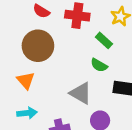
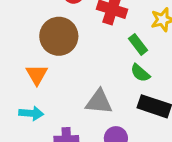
green semicircle: (99, 65) -> (140, 73), moved
gray triangle: (81, 93) -> (99, 102), turned -35

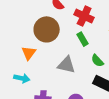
green rectangle: (138, 44) -> (82, 39), moved
gray triangle: (99, 102) -> (66, 65), moved

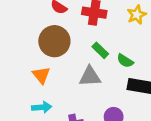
green rectangle: (82, 39) -> (100, 50), moved

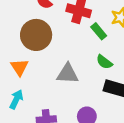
green rectangle: (100, 50) -> (99, 31), moved
cyan arrow: (42, 107) -> (16, 99), turned -66

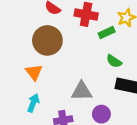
green rectangle: (99, 31) -> (107, 32), turned -70
gray triangle: (68, 74) -> (82, 91), moved

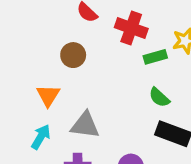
brown circle: (47, 40) -> (73, 55), size x0.6
gray triangle: (82, 91) -> (85, 125), moved

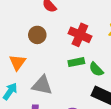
red cross: (131, 28) -> (80, 35), moved
green rectangle: (155, 57) -> (76, 62), moved

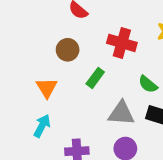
green rectangle: (76, 62) -> (95, 78), moved, turned -35
gray triangle: (42, 85) -> (121, 113), moved

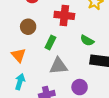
gray triangle: (121, 113) -> (58, 66), moved

